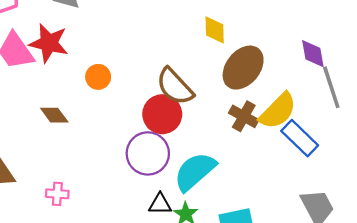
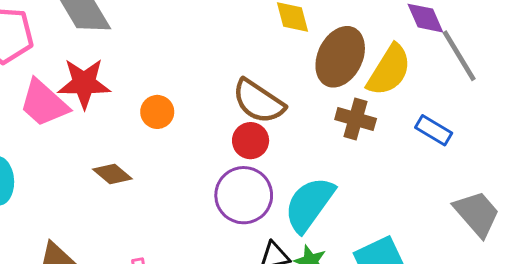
yellow semicircle: (278, 111) -> (389, 70), moved
red circle: (162, 114) -> (251, 141), size x0.7
blue rectangle: (300, 138) -> (434, 130), size x0.7

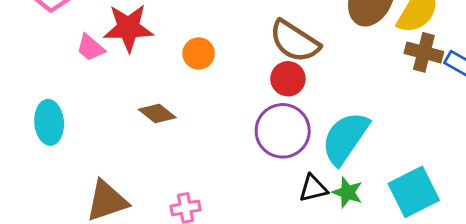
pink trapezoid: (44, 103) -> (91, 48), size x0.6
brown cross: (356, 119) -> (424, 52), moved

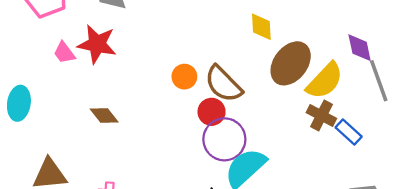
orange circle: (199, 53) -> (184, 77), moved
purple circle: (283, 131) -> (224, 139), moved

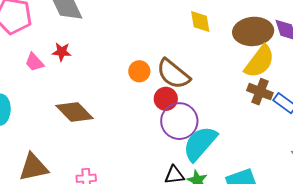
red star: (97, 44) -> (62, 52), size x0.6
brown ellipse: (291, 63) -> (253, 31), moved, turned 54
brown diamond: (104, 116) -> (75, 112), size x1.5

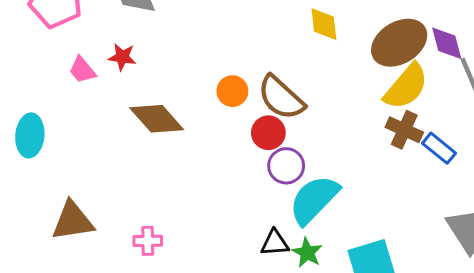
brown ellipse: (253, 31) -> (399, 43), turned -30
brown diamond: (75, 112) -> (157, 119), moved
purple circle: (179, 121) -> (286, 166), size x0.7

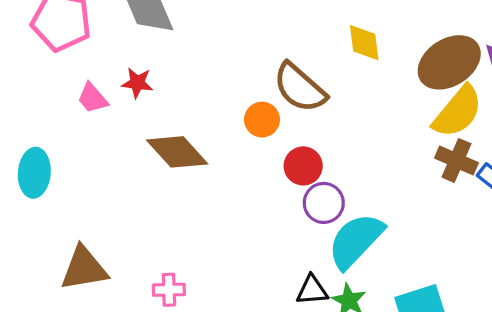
brown semicircle: (281, 98) -> (300, 88), moved

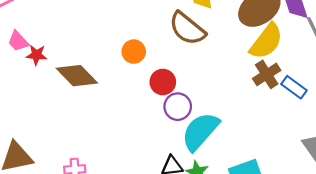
red star: (137, 83) -> (37, 55), moved
brown semicircle: (300, 88) -> (187, 28), moved
brown cross: (456, 160) -> (267, 74), turned 36

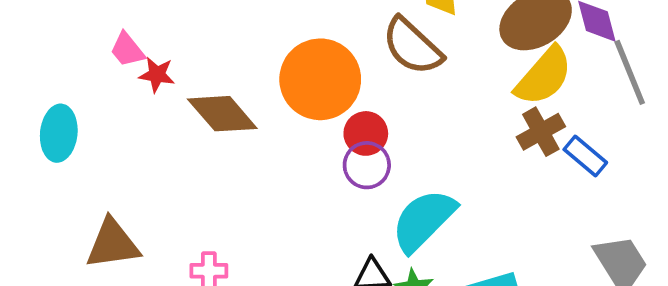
orange circle: (134, 52) -> (320, 79), size x2.0
purple circle: (178, 107) -> (367, 165), moved

